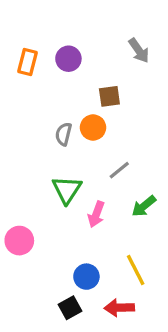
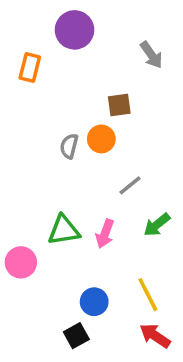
purple circle: (68, 59) -> (75, 30), moved, size x1.4
green triangle: (67, 190) -> (64, 230), moved, turned 48
red arrow: (119, 308) -> (155, 336), moved, turned 36

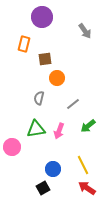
orange rectangle: (30, 67) -> (24, 44), moved
brown square: (119, 105) -> (45, 59), moved
gray semicircle: (69, 146) -> (39, 98), moved

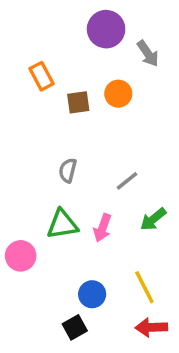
purple circle: (42, 17) -> (106, 29), moved
orange rectangle: (24, 44) -> (42, 76), turned -42
orange circle: (57, 78) -> (118, 94), moved
red arrow: (87, 188) -> (151, 327), turned -36

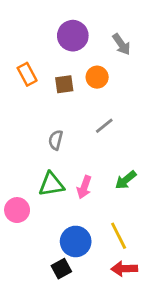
purple circle: (106, 29) -> (73, 36), moved
orange rectangle: (42, 76) -> (27, 74), moved
gray line: (127, 181) -> (104, 126), moved
blue circle: (92, 294) -> (76, 241), size x1.4

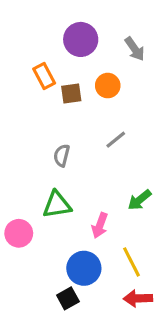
orange rectangle: (27, 74) -> (44, 76), moved
pink arrow: (84, 187) -> (100, 225), moved

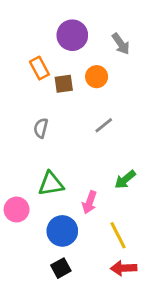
gray semicircle: (62, 155) -> (41, 128), moved
blue circle: (84, 268) -> (62, 231), moved

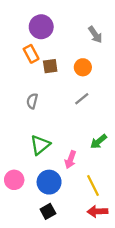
purple circle: (72, 35) -> (41, 27), moved
orange circle: (97, 77) -> (83, 67), moved
green triangle: (51, 184) -> (40, 145), turned -30
pink circle: (17, 210) -> (14, 180), moved

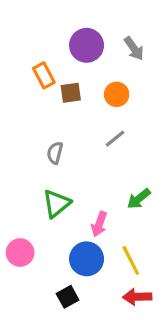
purple circle: (41, 27) -> (87, 45), moved
gray semicircle: (32, 101) -> (55, 153), moved
blue circle: (49, 182) -> (87, 259), moved

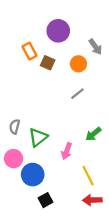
gray arrow: (134, 48) -> (95, 47), moved
brown square: (71, 93) -> (48, 63), turned 32
gray semicircle: (55, 153) -> (15, 127), moved
pink circle: (20, 253) -> (14, 159), moved
blue circle: (87, 259) -> (33, 175), moved

